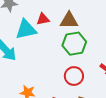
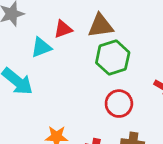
cyan triangle: (26, 29) -> (41, 47), size x0.7

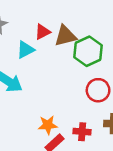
brown triangle: (100, 26) -> (65, 36), moved

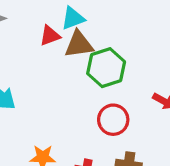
cyan triangle: (26, 50) -> (73, 18), moved

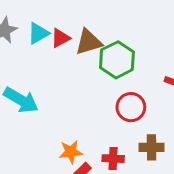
cyan triangle: (73, 18) -> (38, 33), moved

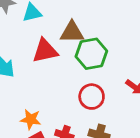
red triangle: (60, 38) -> (45, 51), moved, size x1.5

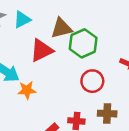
orange star: (31, 119) -> (27, 90), moved

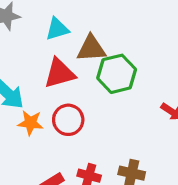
cyan triangle: (22, 20) -> (57, 29), moved
red circle: (92, 81) -> (68, 120), moved

